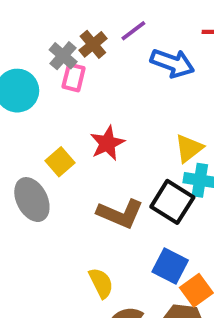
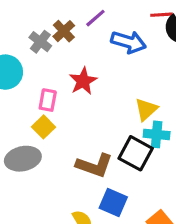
pink rectangle: (74, 77) -> (48, 100), moved
red star: (107, 143) -> (83, 81), moved
gray ellipse: (32, 200) -> (23, 159), turned -72
blue square: (170, 266) -> (113, 202), moved

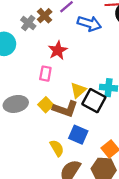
pink rectangle: (48, 100) -> (45, 74), moved
yellow triangle: (146, 109) -> (78, 90), moved
yellow square: (43, 127) -> (46, 105), moved

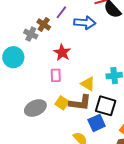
yellow triangle: (78, 90) -> (88, 84), turned -35
black square: (94, 101) -> (106, 106), moved
blue square: (78, 135) -> (97, 123), turned -36

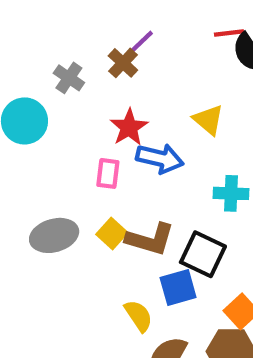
blue arrow: (85, 23) -> (160, 158), moved
brown cross: (44, 24) -> (123, 63), moved
yellow triangle: (88, 84) -> (208, 120), moved

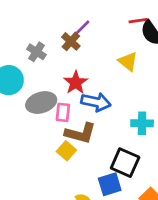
yellow triangle: (208, 120) -> (128, 61), moved
gray ellipse: (54, 235) -> (41, 103), moved
brown L-shape: (150, 239) -> (80, 133), moved

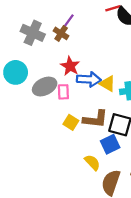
gray cross: (37, 52) -> (33, 33), moved, size x1.5
yellow triangle: (128, 61) -> (107, 84), moved
brown L-shape: (80, 133) -> (95, 119), moved

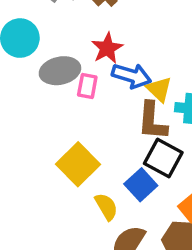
brown L-shape: (95, 119) -> (152, 121), moved, turned 75
yellow square: (71, 122) -> (78, 164), moved, size x1.6
blue square: (110, 144) -> (141, 185), turned -30

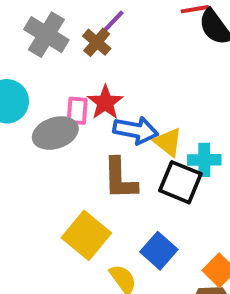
pink rectangle: (87, 86) -> (77, 111), moved
brown L-shape: (152, 121) -> (120, 179), moved
black square: (163, 158) -> (180, 182), moved

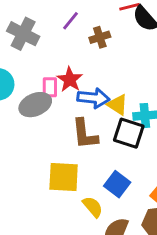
brown cross: (97, 42) -> (100, 37), moved, turned 36
yellow square: (86, 235) -> (64, 177), turned -32

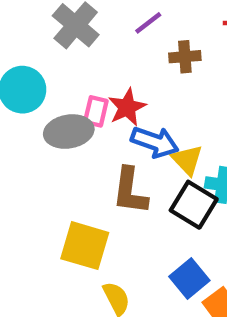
blue square: (117, 184) -> (189, 278), moved

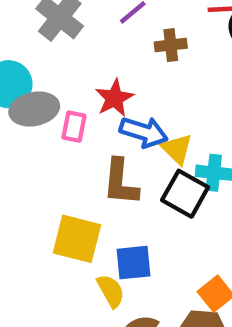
pink rectangle: (96, 111) -> (74, 127), moved
gray ellipse: (69, 132) -> (34, 109), moved
blue square: (189, 278) -> (134, 263), moved, turned 36

